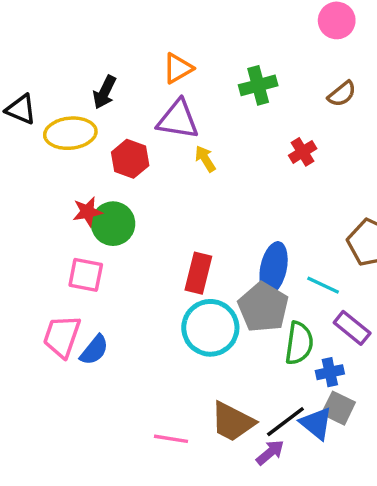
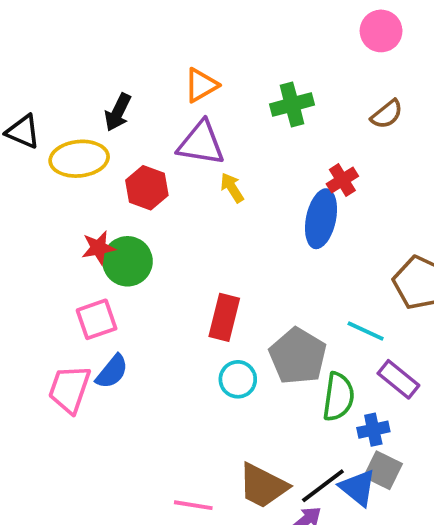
blue ellipse: (274, 268) -> (321, 219), moved
pink square: (86, 275) -> (97, 319), turned -30
cyan circle: (210, 328) -> (238, 379), size x0.6
blue semicircle: (94, 350) -> (112, 372), moved

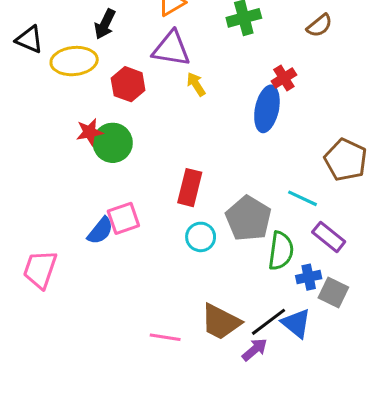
pink square: (97, 319) -> (123, 218), moved
pink trapezoid: (69, 389) -> (40, 269), moved
gray square: (383, 470) -> (333, 292), moved

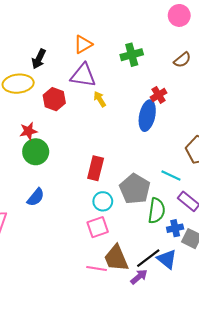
green circle: (113, 143) -> (36, 152), moved
pink square: (123, 218) -> (98, 227), moved
brown trapezoid: (221, 322) -> (116, 258), turned 40
pink line: (165, 337) -> (97, 268), moved

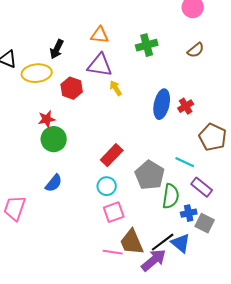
orange triangle: (83, 44) -> (100, 35), turned 36
red cross: (159, 95) -> (186, 106), moved
red rectangle: (96, 168) -> (112, 155), turned 30
cyan circle: (103, 201) -> (107, 186), moved
purple arrow: (139, 277) -> (154, 260), size x1.5

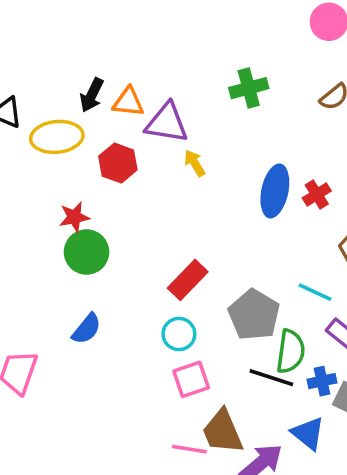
orange triangle: (100, 35) -> (128, 102), moved
black line: (163, 242) -> (271, 378), moved, turned 55

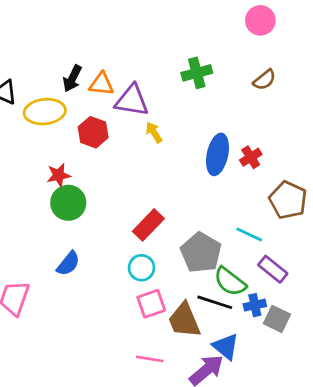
green semicircle: (291, 351) -> (230, 282), turned 120
brown trapezoid: (223, 432) -> (184, 320), moved
blue triangle: (308, 433) -> (226, 347), moved

